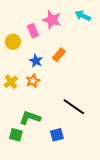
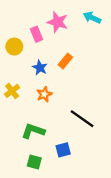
orange star: (33, 81) -> (44, 94), moved
green square: (16, 135) -> (34, 162), moved

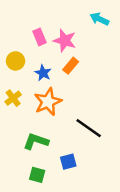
pink star: (58, 22) -> (65, 41), moved
yellow circle: (14, 47) -> (16, 61), moved
orange star: (44, 94) -> (48, 102), size x1.6

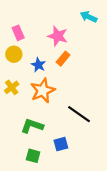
pink rectangle: (39, 37) -> (18, 33), moved

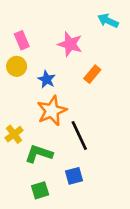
orange rectangle: (63, 59) -> (92, 74), moved
yellow cross: (12, 87) -> (14, 134), moved
black line: (79, 114) -> (79, 135), moved, turned 30
green square: (33, 156) -> (40, 190), turned -32

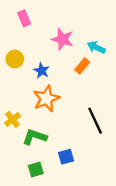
cyan arrow: (108, 21) -> (96, 47), moved
pink rectangle: (22, 40) -> (24, 18), moved
black line: (79, 135) -> (95, 121), moved

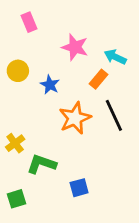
orange star: (46, 99) -> (75, 118), moved
black line: (95, 121) -> (114, 115), moved
green square: (36, 169) -> (16, 199), moved

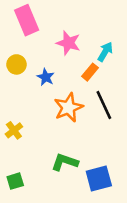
pink rectangle: (29, 22) -> (27, 20), size x1.6
cyan arrow: (115, 57) -> (105, 52), turned 96
green L-shape: (42, 164) -> (65, 162), moved
blue square: (79, 188) -> (99, 178), moved, size x1.5

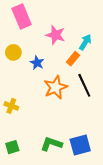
yellow cross: (14, 130) -> (11, 106), turned -32
green L-shape: (65, 162) -> (51, 144), moved

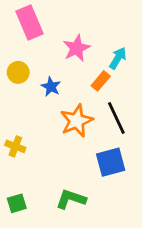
pink star: (55, 35) -> (77, 48), turned 30
blue square: (80, 145) -> (111, 162), moved

